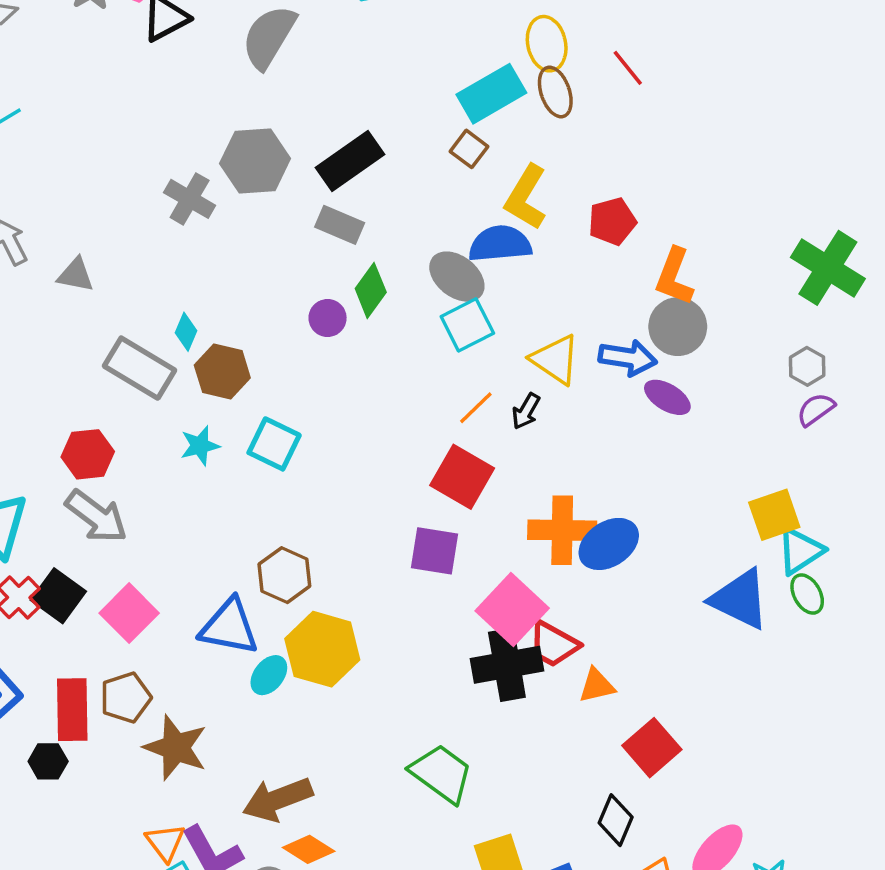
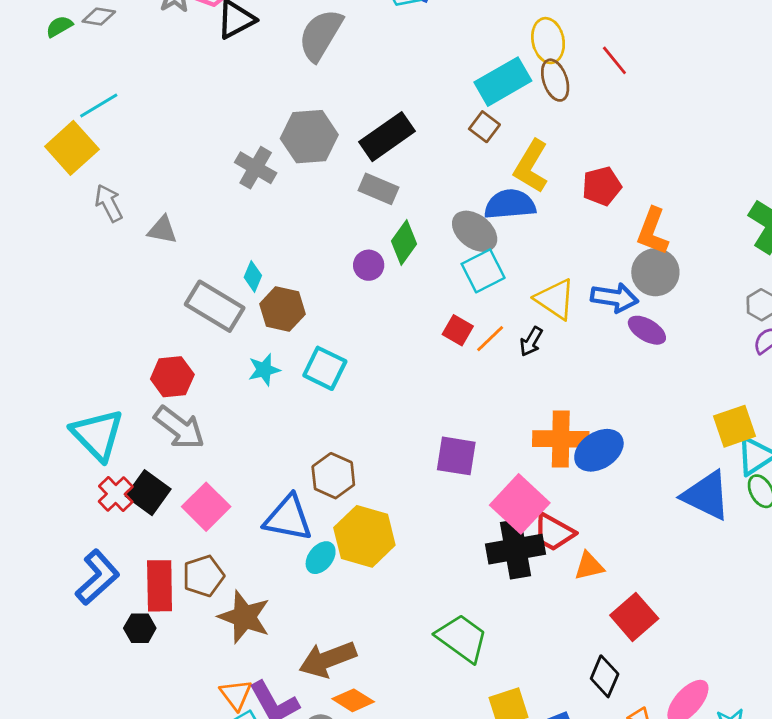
red square: (462, 477) -> (458, 330), moved, size x0.6

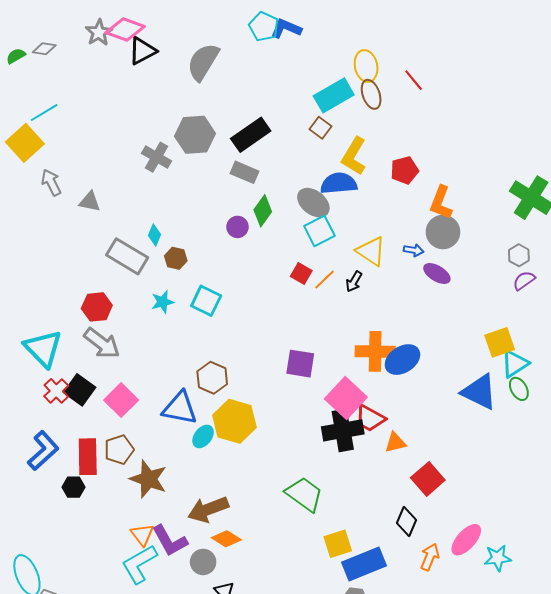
blue arrow: (614, 298) -> (414, 250), size x0.6
brown hexagon: (282, 309) -> (176, 258), size x0.7

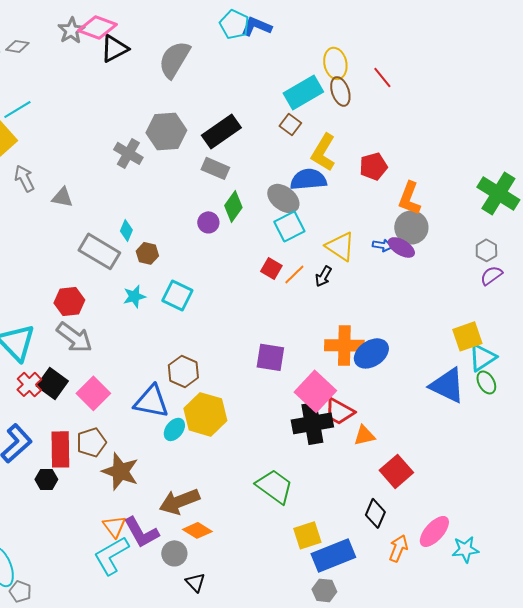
purple ellipse: (437, 273) -> (401, 247), moved

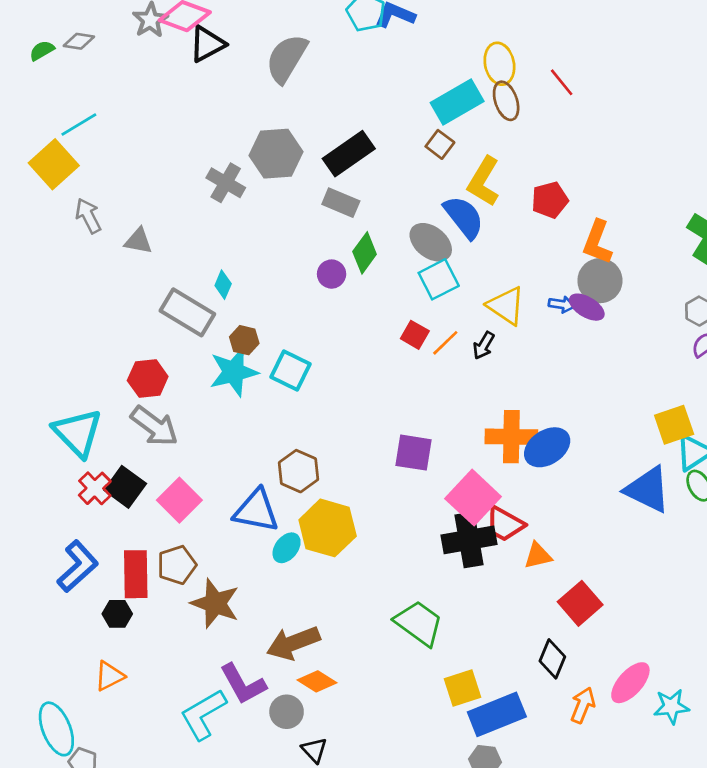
blue semicircle: (308, 179) -> (464, 217), turned 57
brown hexagon: (147, 253) -> (244, 340), moved
cyan star: (134, 296) -> (234, 372), size x1.6
orange triangle: (114, 526) -> (109, 676), moved, turned 40

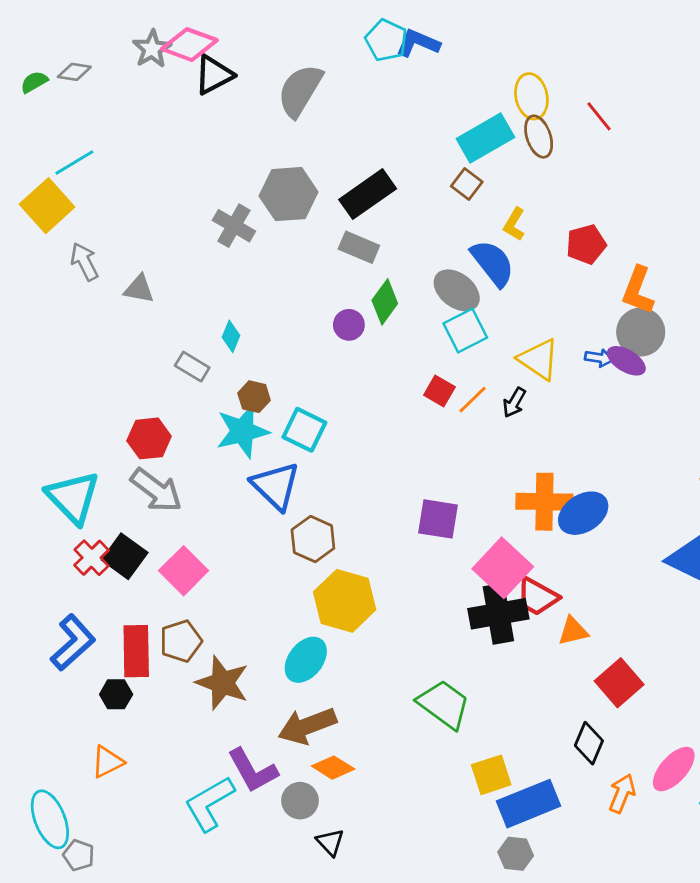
yellow L-shape: (484, 181) -> (514, 224), size x0.6
gray rectangle: (187, 312) -> (192, 367), size x0.6
blue triangle: (256, 511) -> (276, 486), moved, turned 33
cyan ellipse: (287, 548) -> (306, 660), moved, size x1.4

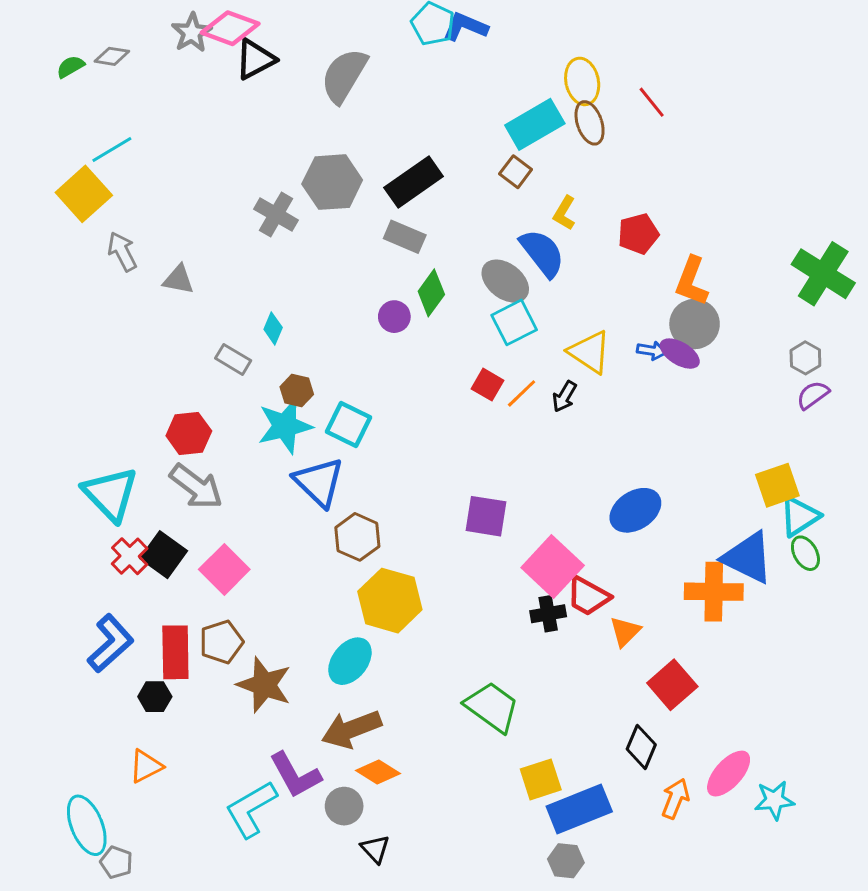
orange cross: (544, 502) -> (714, 592), moved
black cross: (498, 614) -> (548, 614), size x0.6
orange triangle: (573, 631) -> (625, 632), turned -32

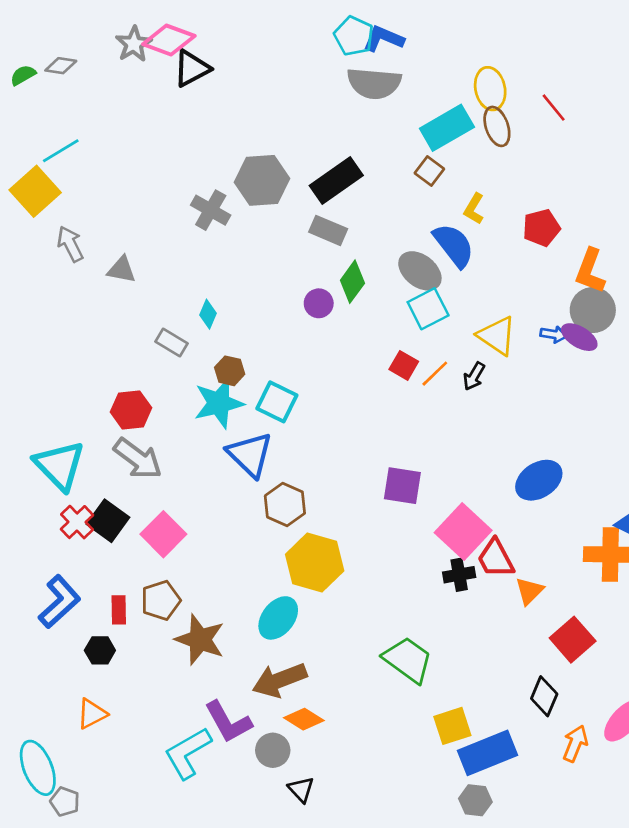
gray semicircle: (344, 76) -> (374, 83), moved, turned -116
red trapezoid: (588, 596) -> (496, 559), turned 33
red rectangle: (175, 652) -> (119, 610), size x0.6

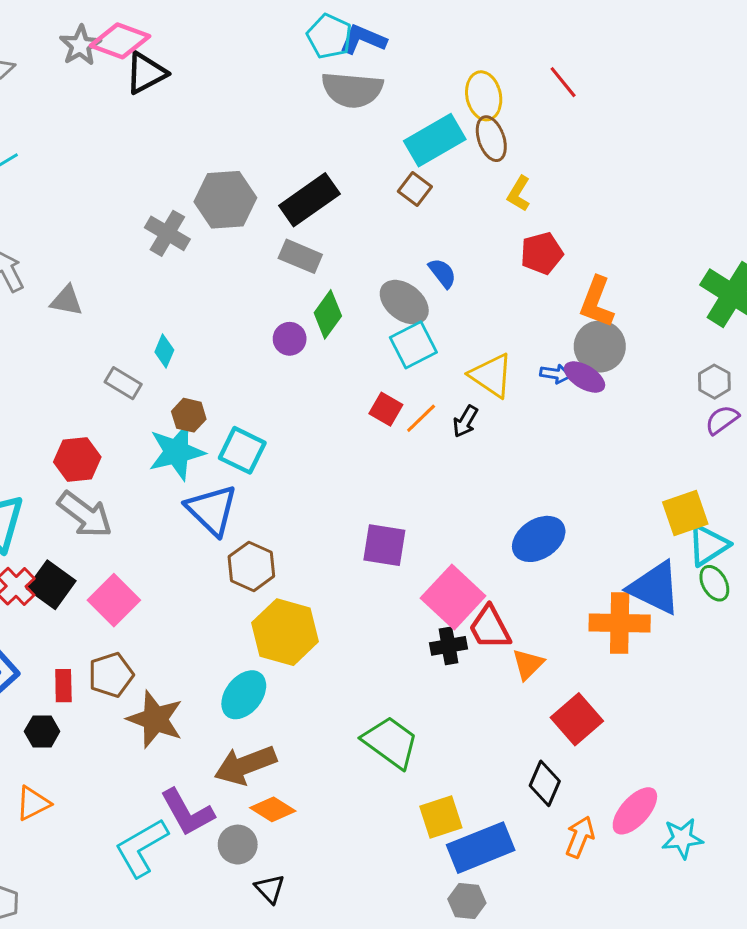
red line: (554, 108) -> (563, 82), moved
yellow L-shape: (474, 209) -> (519, 194), moved
blue semicircle: (454, 245) -> (442, 273), size x0.6

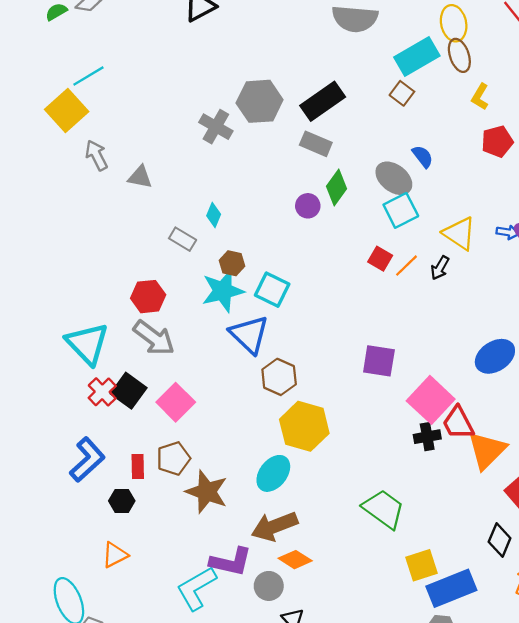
orange triangle: (528, 664) -> (487, 450), size x1.6
purple L-shape: (187, 812) -> (231, 562), turned -48

